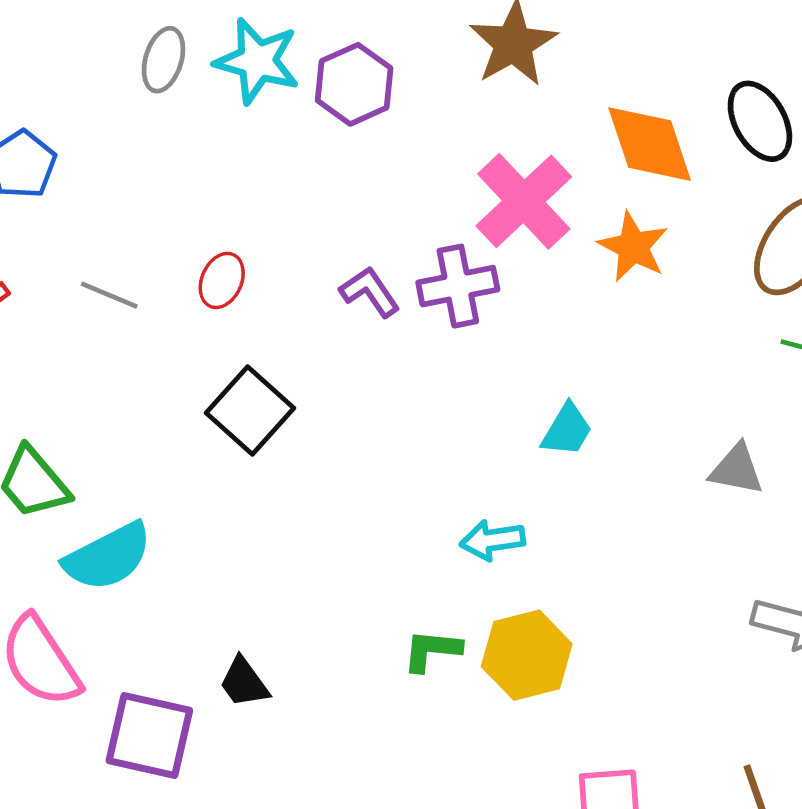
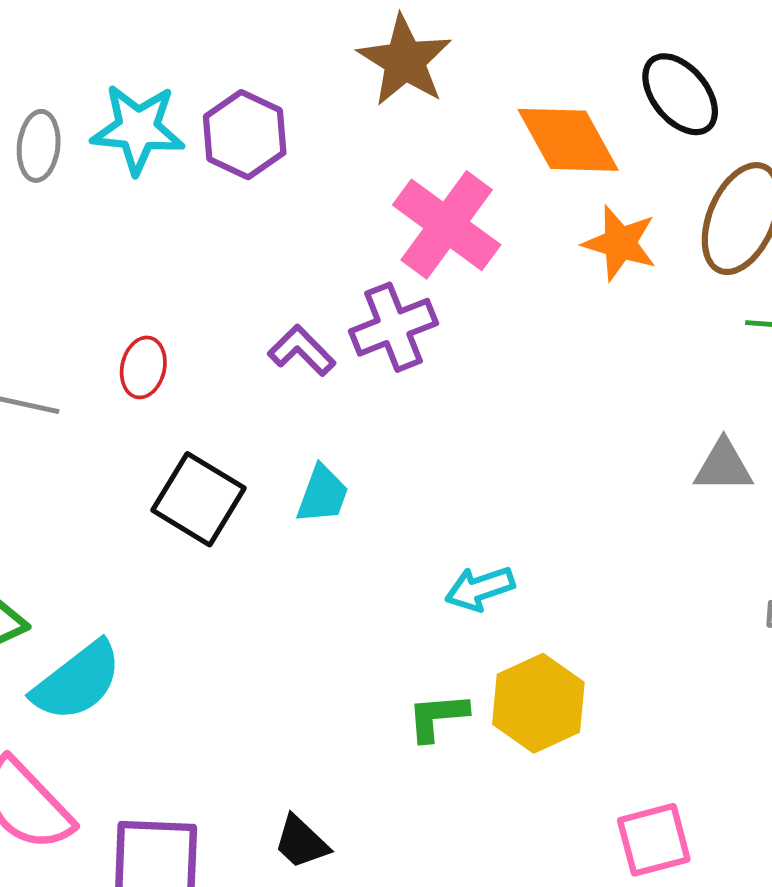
orange star: (633, 247) -> (620, 243), moved
cyan trapezoid: (567, 430) -> (323, 494), moved
black trapezoid: (244, 682) -> (301, 842), moved

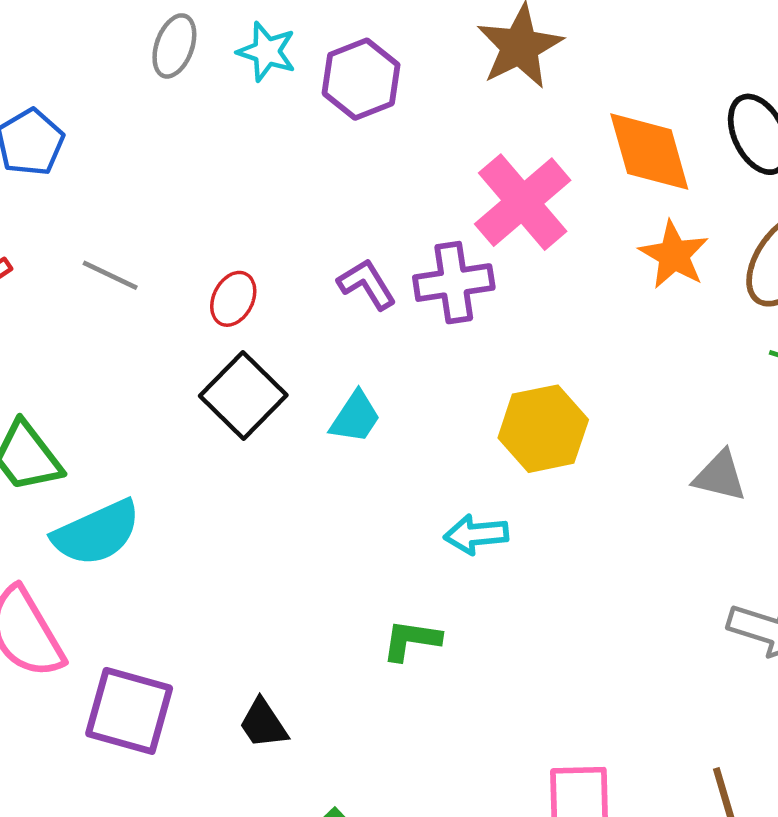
cyan star: (138, 129) -> (267, 52), size x0.7
red ellipse: (143, 367) -> (233, 299), moved
yellow hexagon: (538, 703) -> (543, 429), moved

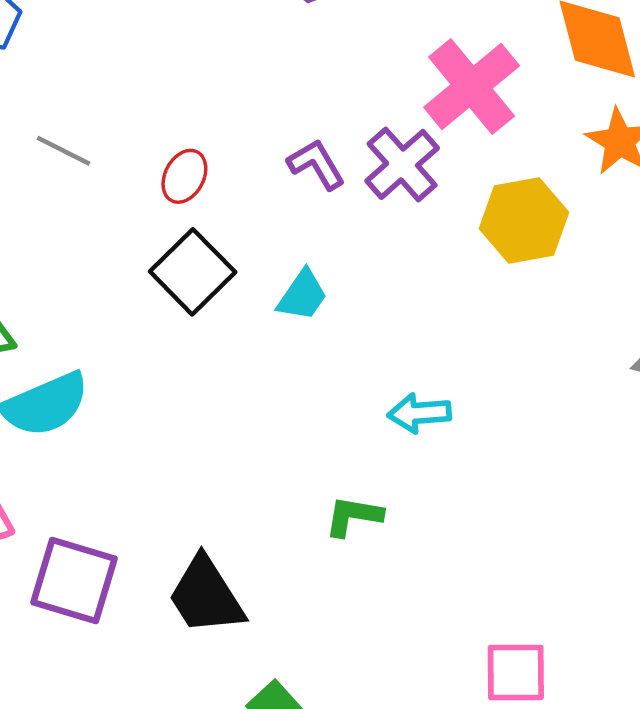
purple cross: (454, 283) -> (402, 164), turned -34
yellow hexagon: (543, 429) -> (524, 221), moved
black trapezoid: (263, 724) -> (206, 596), size x1.6

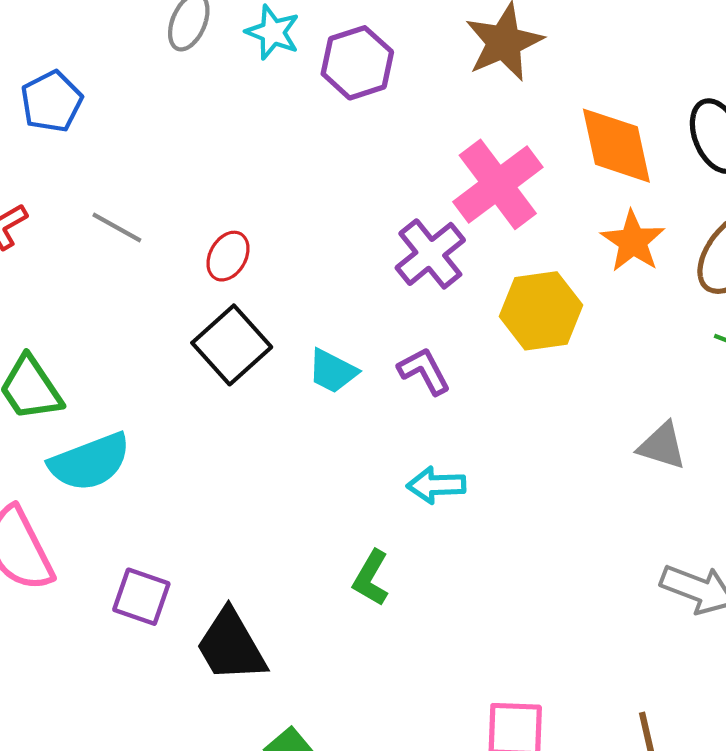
purple L-shape: (316, 164) -> (424, 371), moved
cyan trapezoid: (302, 295) -> (333, 371), turned 80
green L-shape: (353, 516) -> (371, 578), turned -72
purple square: (74, 581) -> (141, 597), moved, size x0.7

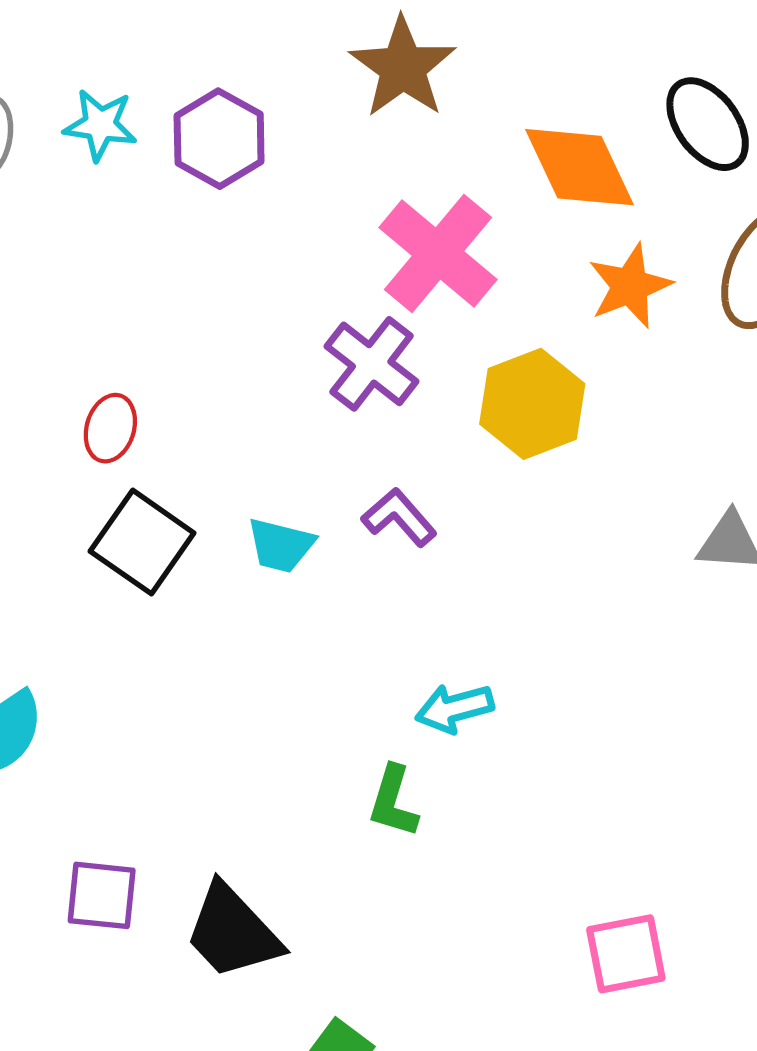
orange star: (633, 241) -> (630, 286), turned 30
cyan arrow: (436, 485) -> (454, 708), moved

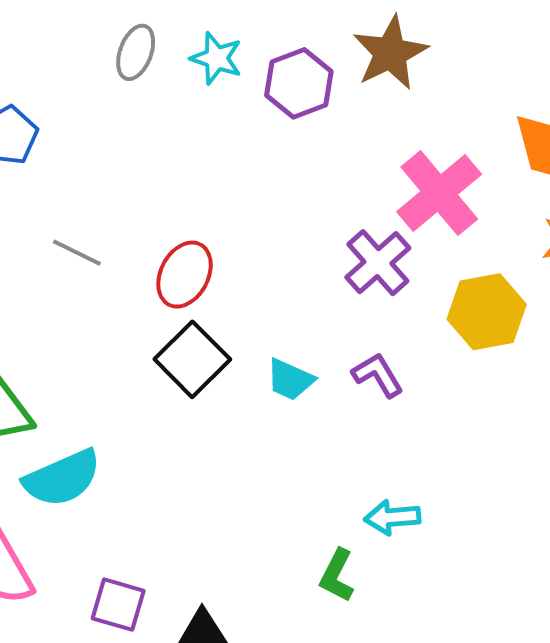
brown star: (403, 67) -> (390, 53), moved
red ellipse: (110, 428) -> (185, 275), size x1.4

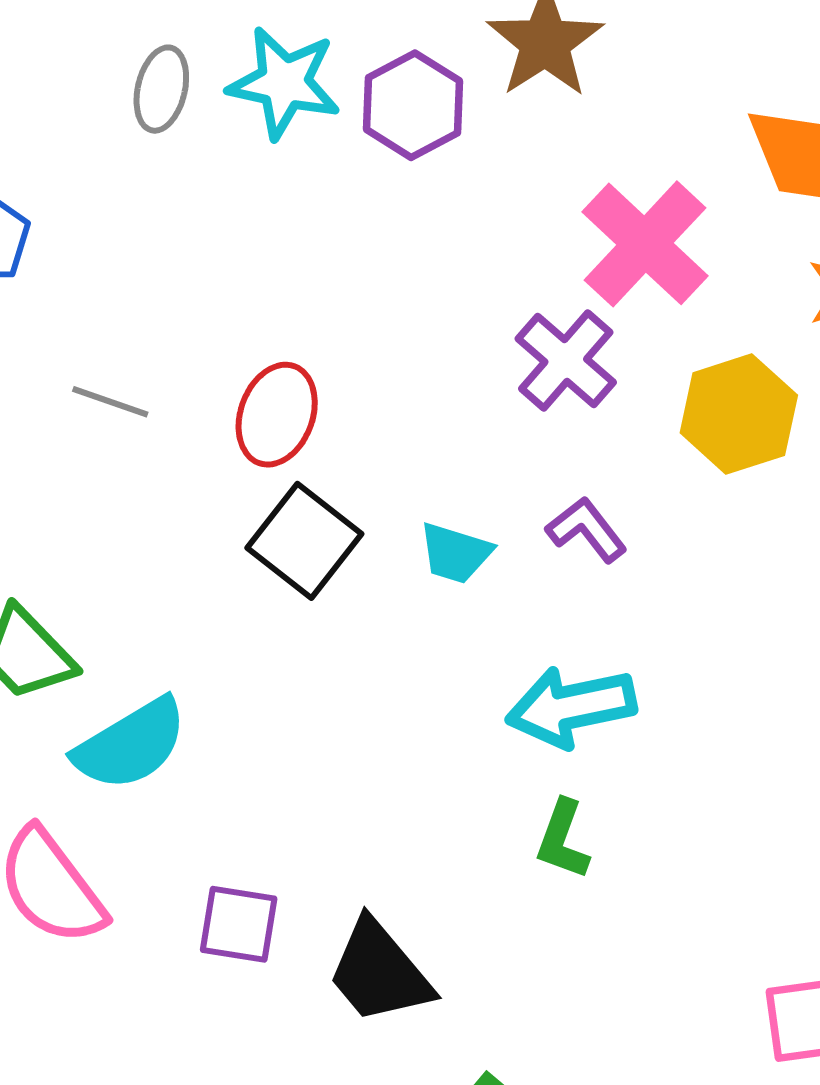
cyan star: (216, 58) -> (284, 83), size x1.4
cyan arrow: (392, 517) -> (571, 707), moved, size x1.5

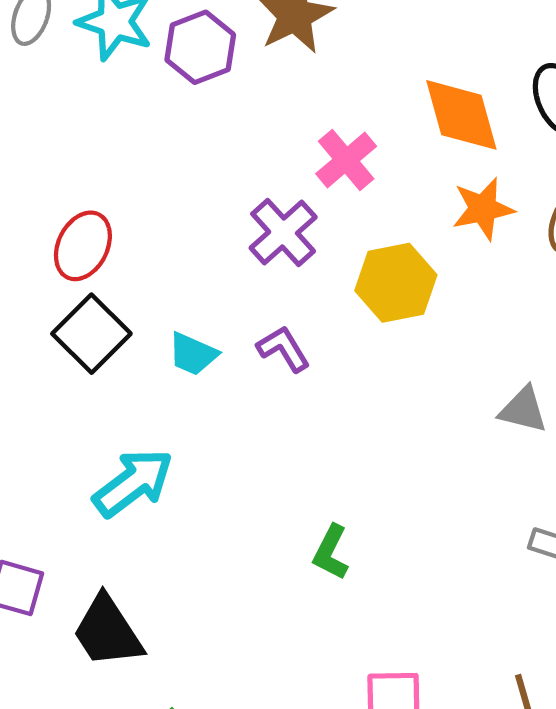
pink cross: (645, 244) -> (346, 160), size x0.7
cyan arrow: (571, 707) -> (133, 483), moved, turned 148
green L-shape: (563, 839) -> (331, 552), moved

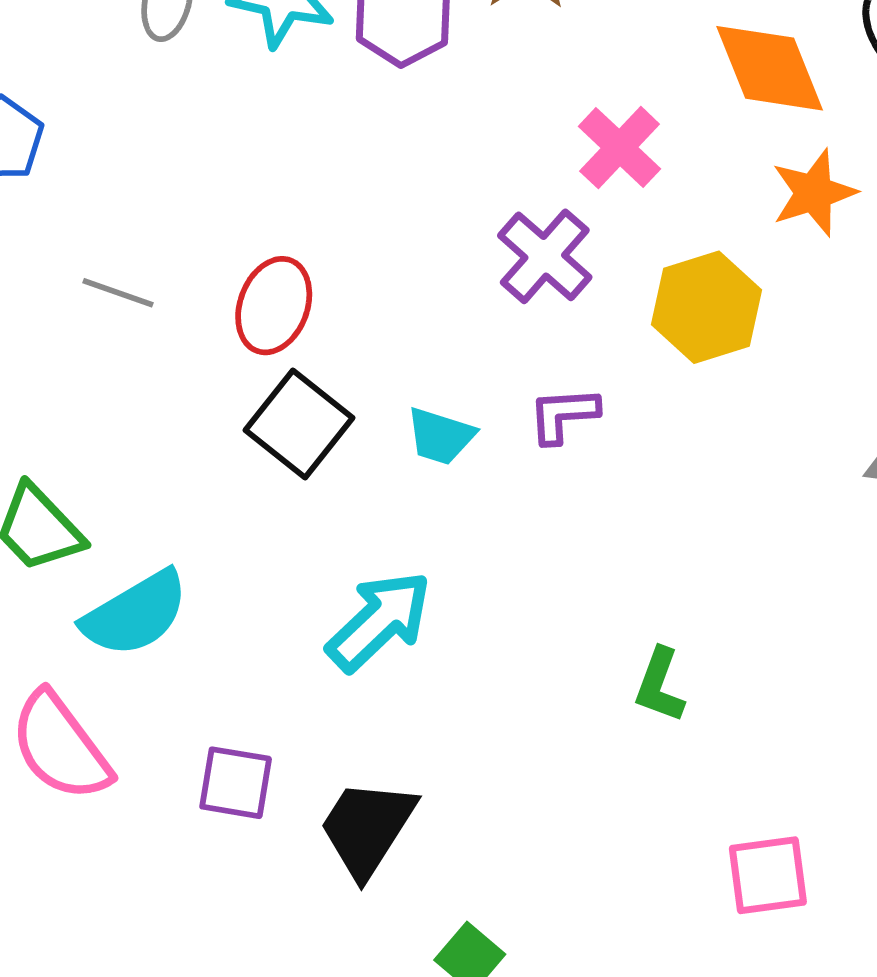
purple L-shape: (283, 349) -> (563, 415), turned -56
black trapezoid: (107, 632) -> (367, 828), turned 72

